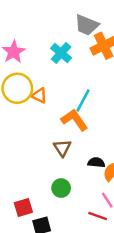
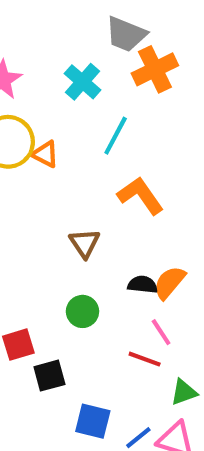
cyan line: (83, 100) -> (116, 136), moved
orange L-shape: (74, 120) -> (140, 196), moved
black semicircle: (96, 162) -> (142, 285), moved

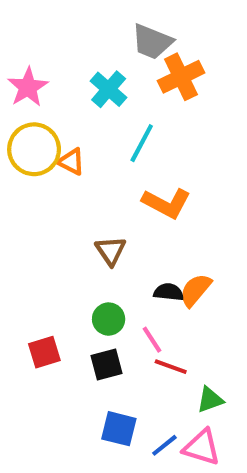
orange L-shape: (140, 196) -> (167, 203), turned 153
pink line: (161, 332) -> (152, 340), moved
black square: (49, 376) -> (106, 365), moved

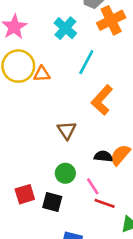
orange triangle: (71, 162) -> (42, 74), turned -30
orange L-shape: (167, 203) -> (102, 100), turned 104
black square: (106, 365) -> (52, 202), moved, turned 30

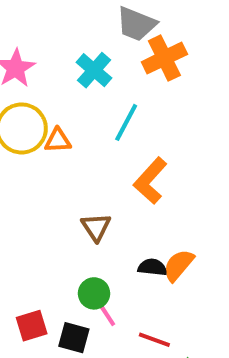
pink line: (93, 186) -> (106, 314), moved

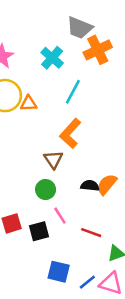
orange L-shape: (150, 181) -> (70, 133), moved
green circle: (94, 293) -> (46, 190), moved
black square: (74, 338) -> (39, 231), turned -30

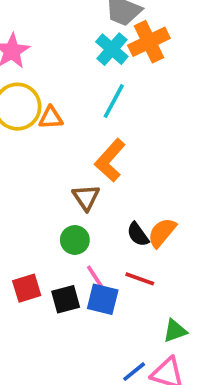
cyan cross: (52, 58) -> (112, 49), moved
black semicircle: (90, 186) -> (138, 234), turned -132
red line: (91, 233) -> (140, 279), moved
blue square: (59, 272) -> (103, 299), moved

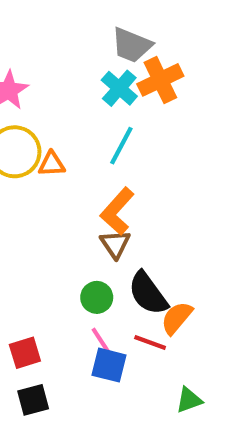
brown triangle: (86, 197) -> (115, 244), moved
orange semicircle: (162, 233) -> (177, 318), moved
black semicircle: (138, 234) -> (148, 293), size x1.6
green circle: (75, 240) -> (97, 297), moved
black square: (66, 299) -> (33, 400), moved

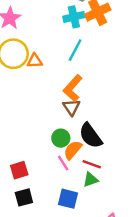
cyan cross: (119, 88) -> (74, 17), turned 36
orange semicircle: (177, 318) -> (73, 150), moved
blue square: (109, 365) -> (68, 199), moved
green triangle: (189, 400) -> (91, 180), moved

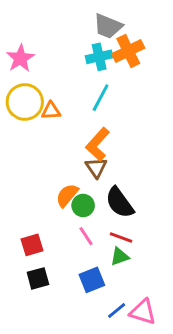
orange semicircle: (73, 150) -> (67, 195), moved
blue square: (68, 199) -> (92, 280), turned -36

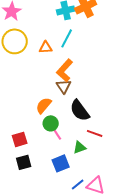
orange triangle: (51, 111) -> (46, 47), moved
green circle: (83, 206) -> (51, 123), moved
red line: (121, 238) -> (95, 133), moved

